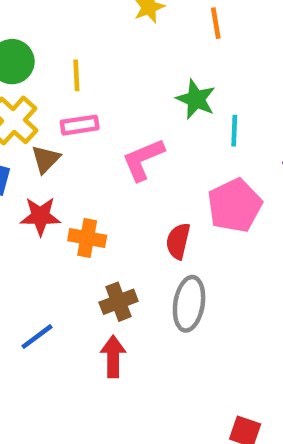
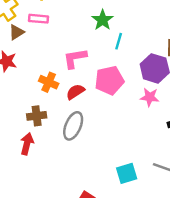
pink L-shape: (143, 159) -> (75, 58), moved
orange cross: (87, 238) -> (49, 82), moved
red semicircle: (178, 241) -> (75, 92), turned 30

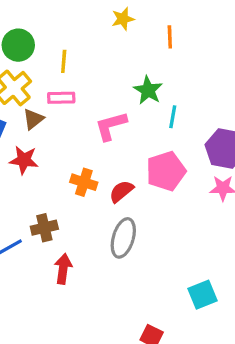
pink L-shape: (75, 58) -> (111, 126), moved
brown cross: (37, 116) -> (44, 228), moved

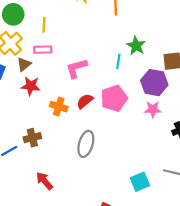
green star: (148, 90) -> (136, 46), moved
red star: (24, 160) -> (31, 86), moved
red semicircle: (121, 191) -> (85, 101), moved
red arrow: (63, 269) -> (45, 181), moved, turned -48

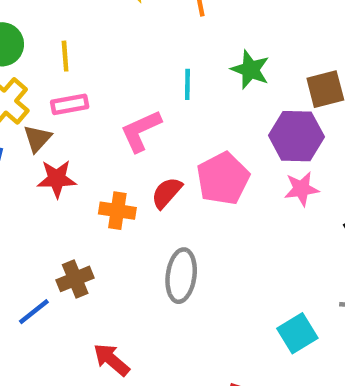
cyan line: (118, 62) -> (187, 84), moved

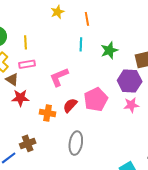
green star: (250, 70) -> (109, 50), turned 30
cyan line: (187, 84) -> (81, 44), moved
brown triangle: (37, 138) -> (12, 79), turned -40

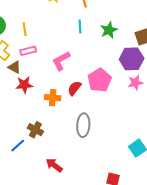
brown cross: (28, 143) -> (35, 130), turned -35

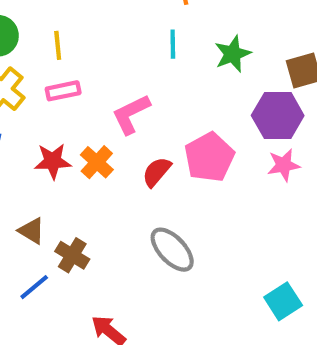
brown triangle: (14, 67) -> (32, 231), moved
orange cross: (53, 98) -> (97, 162), moved, turned 35
gray ellipse: (83, 125) -> (172, 250), turned -50

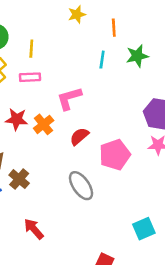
green star: (233, 54) -> (137, 56), moved
pink pentagon: (209, 157) -> (115, 155), moved

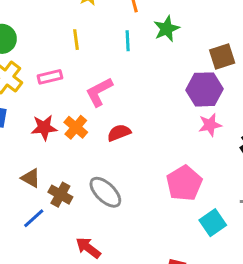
yellow line: (31, 49) -> (76, 40), moved
red semicircle: (79, 136) -> (119, 133), turned 30
pink pentagon: (115, 155) -> (184, 183), moved
gray ellipse: (81, 186) -> (105, 192), moved

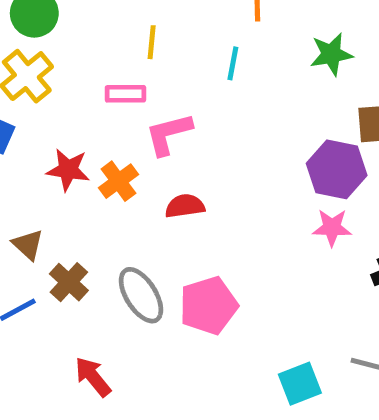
green star: (166, 29) -> (331, 54), moved
pink rectangle: (50, 77) -> (125, 94), moved
pink pentagon: (184, 183) -> (209, 306), moved

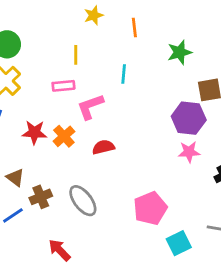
cyan line: (233, 63) -> (124, 74), moved
brown cross: (69, 282) -> (41, 197), turned 30
pink pentagon: (209, 306) -> (150, 208), moved

